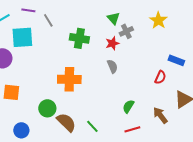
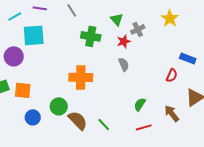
green triangle: (113, 18) -> (117, 19), moved
gray line: (48, 20) -> (72, 10), moved
blue circle: (21, 130) -> (33, 117), moved

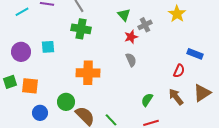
cyan square: (34, 35) -> (48, 47), moved, size x0.6
green cross: (91, 36) -> (81, 29), moved
brown arrow: (172, 113) -> (176, 97), moved

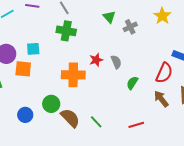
red star: (131, 37) -> (96, 60), moved
red semicircle: (179, 71) -> (164, 73), size x1.5
orange square: (30, 86) -> (23, 69), moved
green semicircle: (147, 100) -> (132, 83), moved

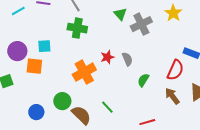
gray cross: (130, 27) -> (141, 24), size x1.5
orange cross: (73, 75) -> (84, 72), turned -30
green line: (96, 122) -> (107, 107), moved

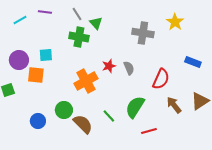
green triangle: (120, 14) -> (96, 23), moved
gray cross: (141, 24) -> (143, 33), turned 35
red semicircle: (175, 70) -> (161, 79), moved
green semicircle: (143, 80) -> (135, 107), moved, size x1.6

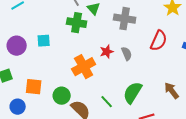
gray cross: (143, 33) -> (125, 19), moved
orange square: (36, 75) -> (34, 87), moved
red semicircle: (161, 79) -> (159, 41), moved
blue circle: (38, 121) -> (18, 107), moved

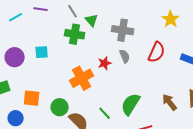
gray semicircle: (127, 54) -> (125, 56), moved

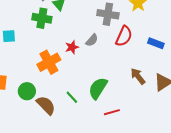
gray cross: (123, 30) -> (108, 14), moved
gray semicircle: (125, 56) -> (92, 40), turned 64
brown arrow: (170, 102) -> (138, 76), moved

